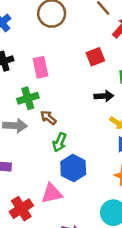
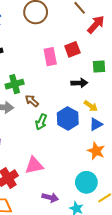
pink rectangle: (40, 67) -> (50, 57), moved
blue hexagon: (73, 168) -> (68, 118), moved

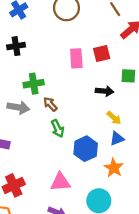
blue hexagon: (68, 118) -> (86, 149), moved
green arrow: (41, 122) -> (58, 129), turned -56
pink triangle: (34, 165) -> (60, 182), moved

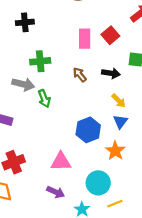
red square: (102, 53) -> (110, 35), turned -30
brown arrow: (50, 104) -> (80, 75), moved
green arrow: (58, 129) -> (44, 99), moved
blue triangle: (117, 139) -> (120, 122), turned -35

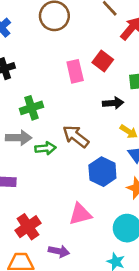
brown arrow: (80, 75) -> (76, 136), moved, size x1.5
green arrow: (44, 99) -> (46, 148), turned -60
purple arrow: (56, 192) -> (59, 251), moved

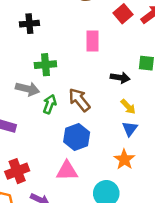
red square: (103, 61) -> (123, 14), moved
green arrow: (46, 148) -> (50, 104), turned -78
blue hexagon: (102, 172) -> (77, 137), moved

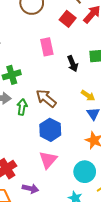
black arrow: (120, 78) -> (73, 64), moved, turned 70
pink triangle: (67, 171) -> (48, 160), turned -36

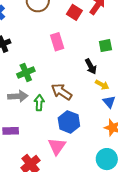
black arrow: (73, 64) -> (91, 66), moved
pink triangle: (48, 160) -> (57, 146), moved

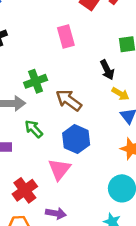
green cross: (26, 73) -> (36, 81), moved
green arrow: (39, 103) -> (34, 129), moved, turned -49

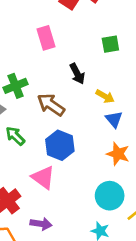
black arrow: (107, 70) -> (77, 74), moved
pink triangle: (59, 169) -> (43, 178), turned -30

